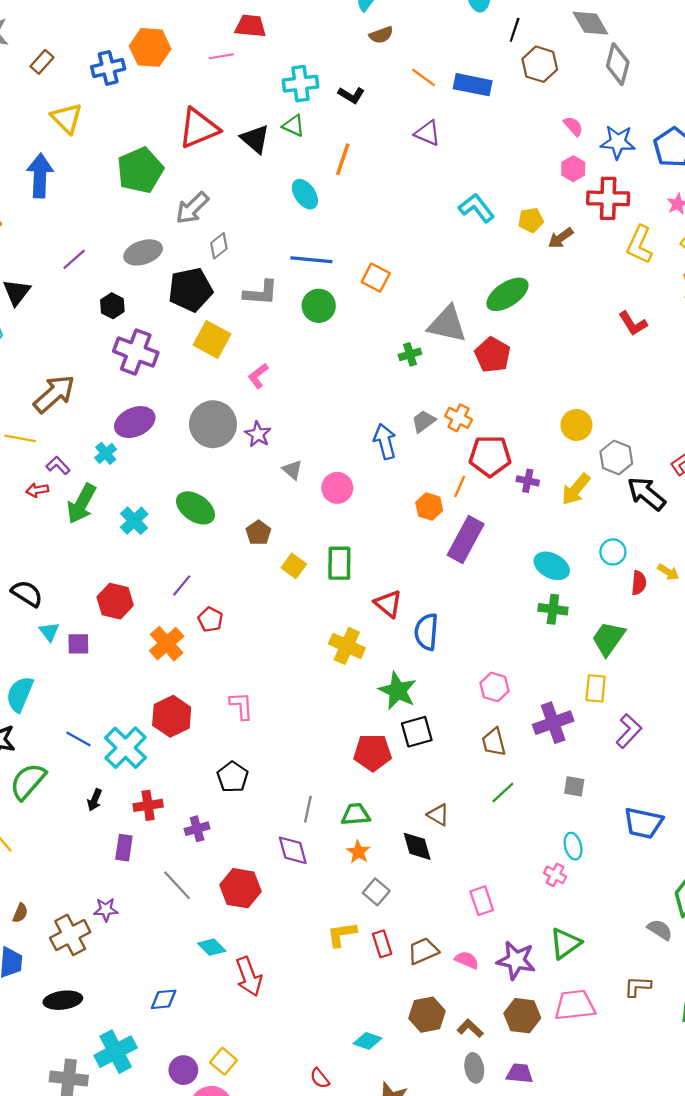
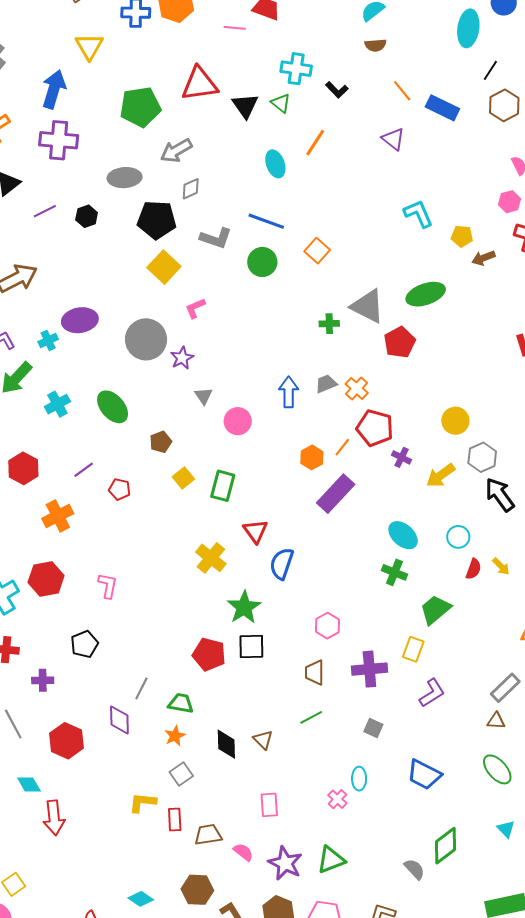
purple line: (74, 259) -> (45, 211), moved
purple cross: (136, 352) -> (59, 140), moved, turned -30
red pentagon: (210, 619) -> (120, 489), moved, turned -30
brown triangle: (438, 815) -> (263, 740), moved

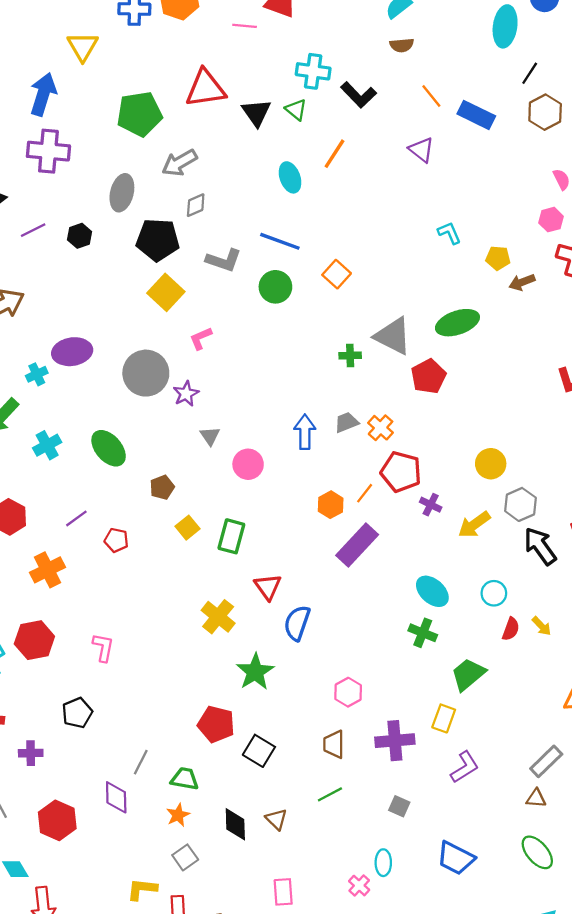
black L-shape: (337, 90) -> (359, 95), size x1.4
gray ellipse: (125, 178) -> (122, 193), turned -72
cyan L-shape: (418, 214) -> (449, 233), size x0.7
black square: (251, 647) -> (259, 751), moved, turned 32

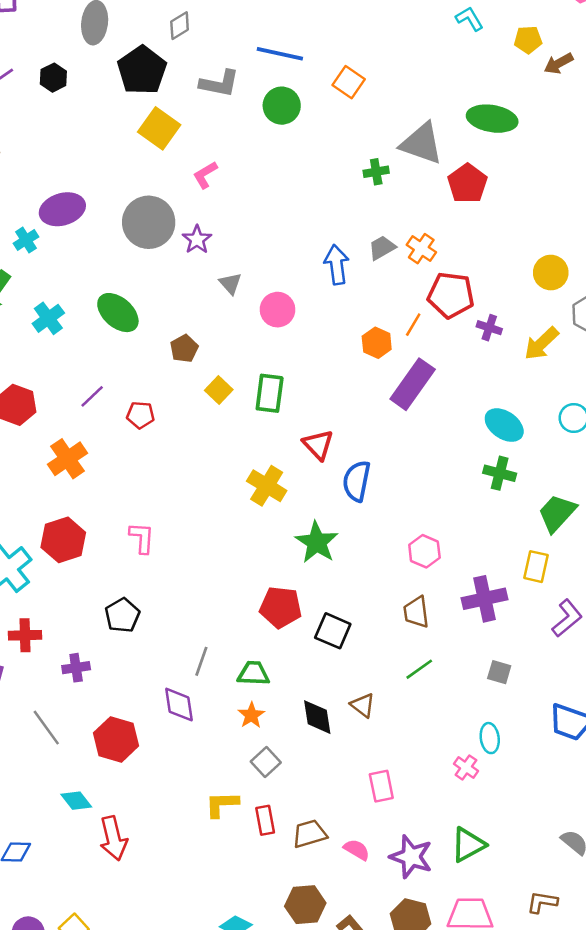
black pentagon: (158, 240) -> (142, 70), turned -30
green ellipse: (457, 323) -> (492, 119), turned 36

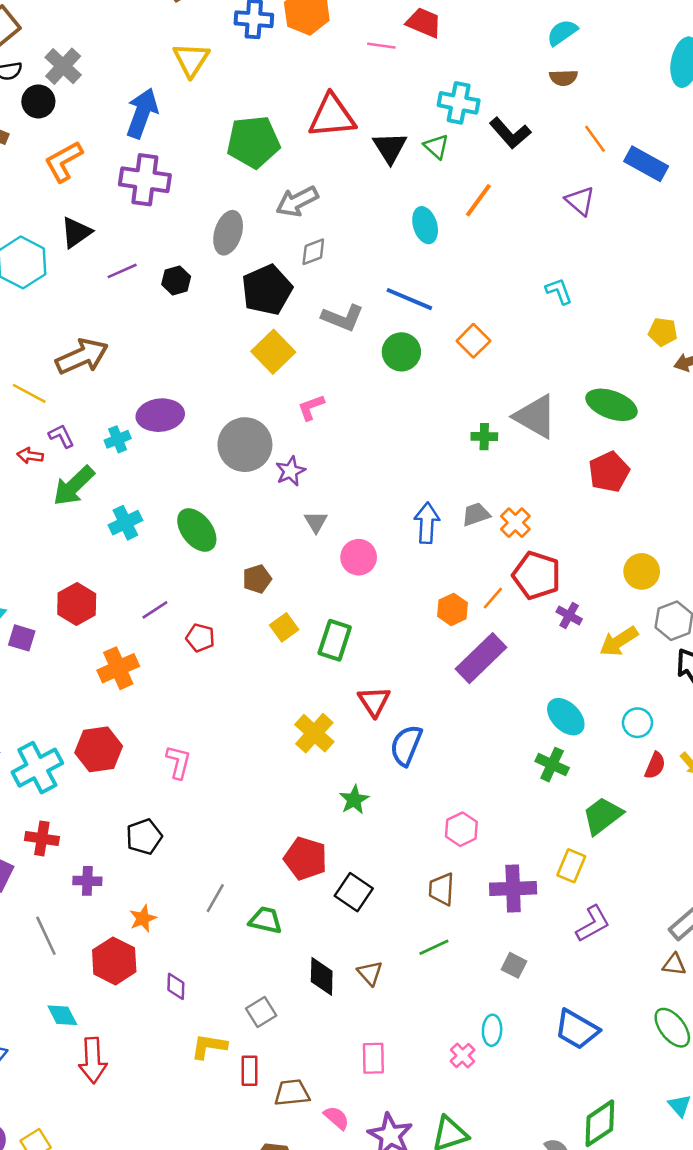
cyan L-shape: (470, 19) -> (559, 291), moved
red pentagon: (467, 183) -> (609, 472), moved
green star: (317, 542) -> (354, 800), size x0.7
purple diamond: (179, 705) -> (176, 986), moved, size x0.7
orange star: (251, 715) -> (143, 918), moved

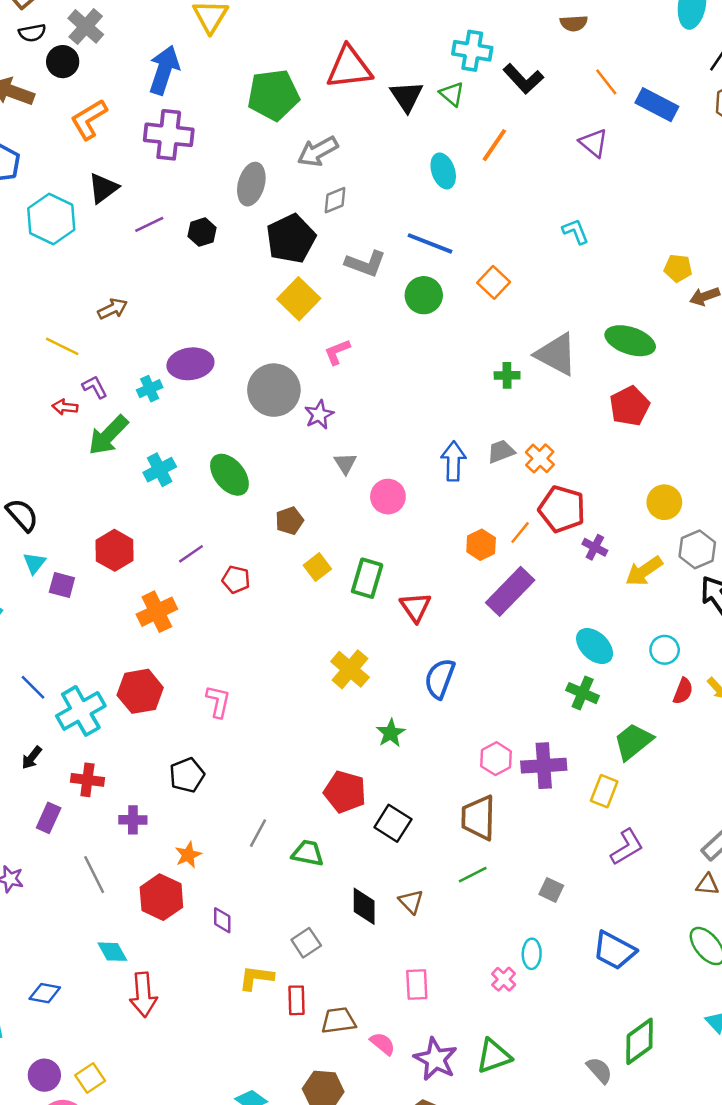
brown arrow: (82, 356) -> (113, 309), size x0.6
red triangle: (374, 701) -> (415, 607), moved
brown trapezoid: (442, 889) -> (478, 818), size x1.4
purple cross: (513, 889) -> (544, 766), moved

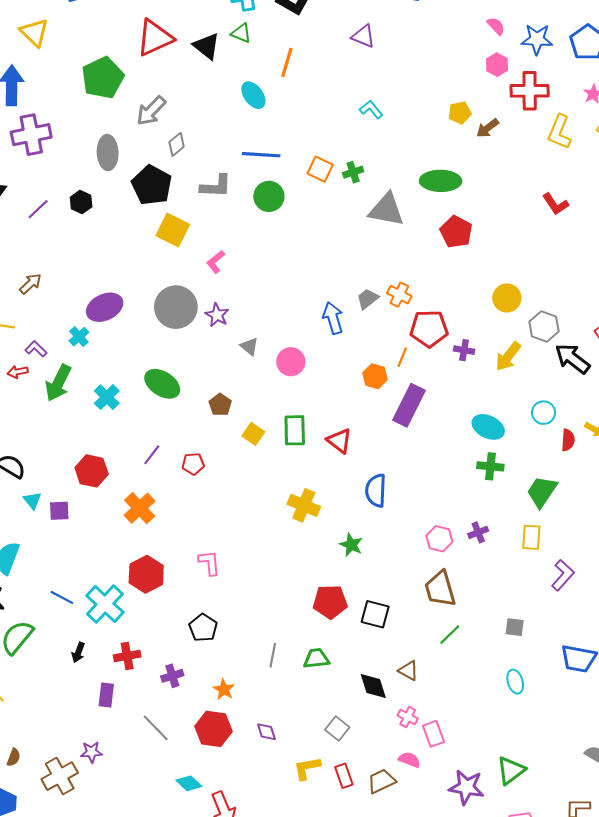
green cross: (507, 375) -> (353, 172), moved
purple cross: (544, 766) -> (478, 532), size x0.6
pink cross: (504, 979) -> (408, 717), moved
pink semicircle: (383, 1044) -> (409, 760), moved

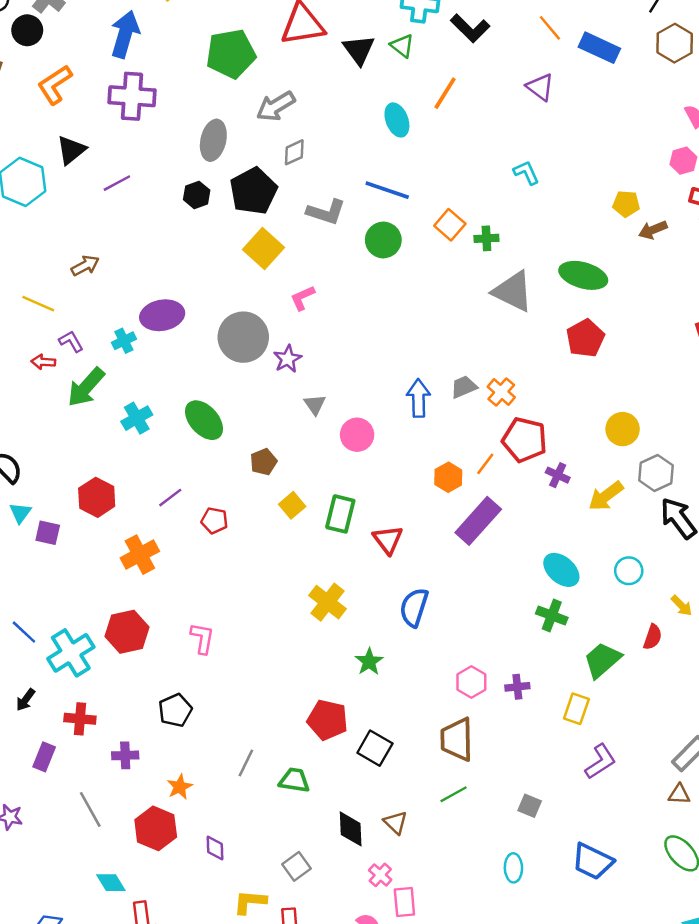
black hexagon: (81, 202) -> (197, 195), moved
red semicircle: (568, 440) -> (653, 637), moved

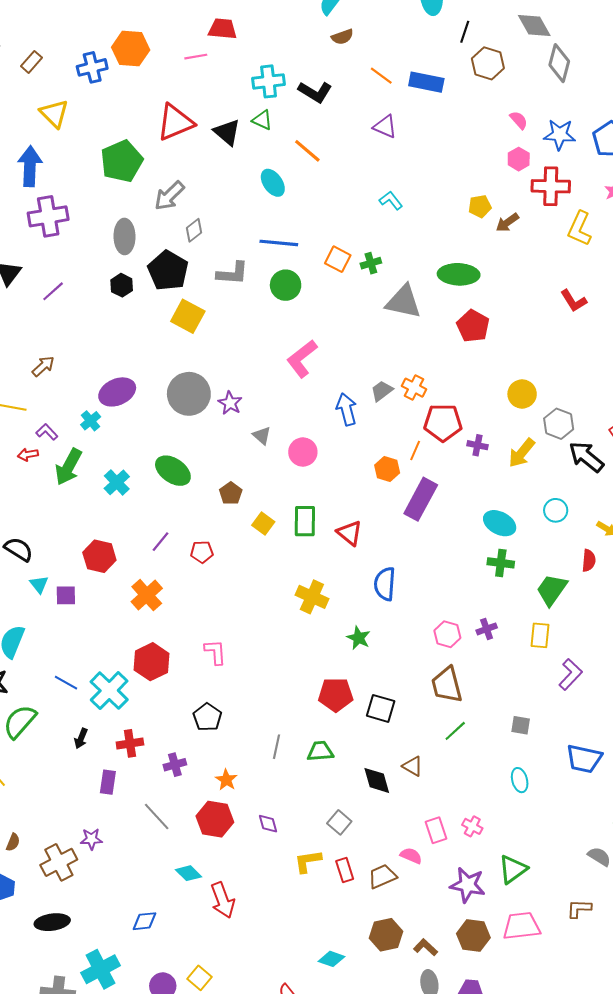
orange line: (445, 93) -> (307, 151), turned -68
pink L-shape: (303, 298) -> (302, 359), moved, size x1.6
pink cross: (380, 875) -> (472, 826), moved

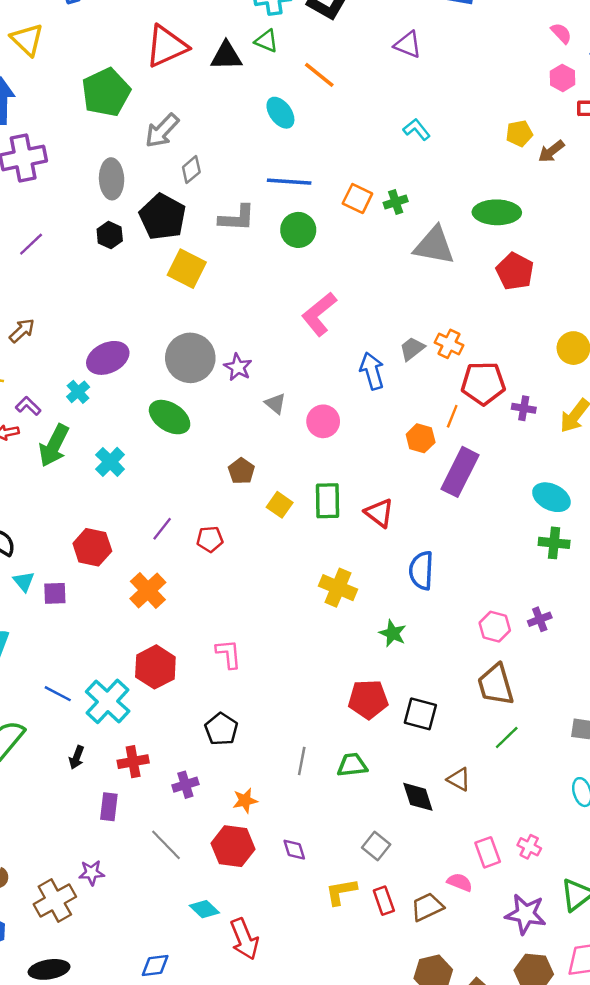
black triangle: (227, 132) -> (226, 56), turned -40
green ellipse: (173, 471) -> (170, 417), moved
orange star: (226, 780) -> (245, 801), turned 30

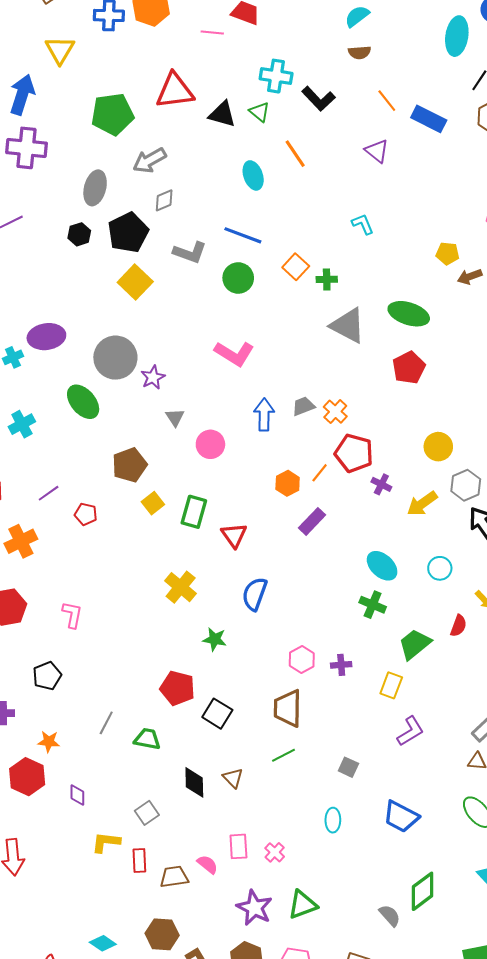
pink L-shape: (319, 314) -> (234, 354), turned -126
brown pentagon: (241, 471) -> (129, 465), size x1.5
purple rectangle: (460, 472) -> (312, 521), size x0.7
green star: (393, 633) -> (215, 639), turned -30

